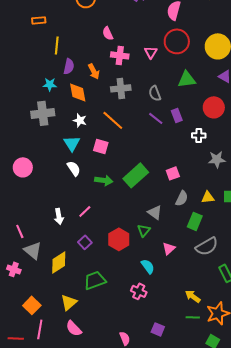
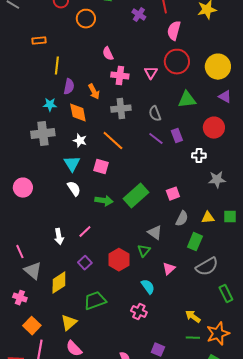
pink cross: (14, 269) -> (20, 298), moved

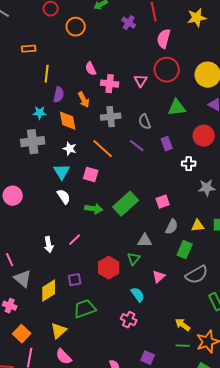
pink semicircle: (108, 54) -> (91, 69), moved
purple line: (156, 139) -> (137, 146), moved
gray triangle: (155, 233) -> (145, 241), turned -35
purple square: (85, 263) -> (75, 280), moved, turned 32

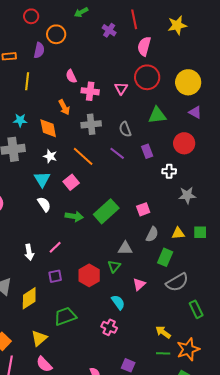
purple semicircle: (59, 95) -> (39, 50), moved
pink square: (91, 175) -> (71, 182), turned 35
purple square: (75, 280) -> (55, 276), moved

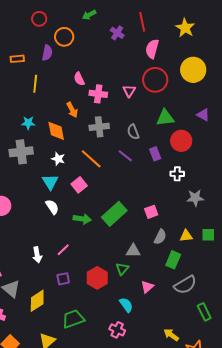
yellow star: (177, 25) -> (185, 28), turned -30
yellow circle: (188, 82) -> (193, 70), moved
red circle: (184, 143) -> (181, 141), moved

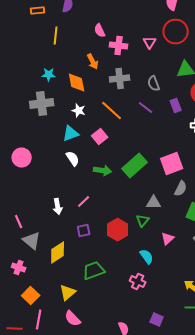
cyan triangle: (50, 182) -> (71, 134), turned 42
pink square: (151, 212) -> (172, 164), size x1.6

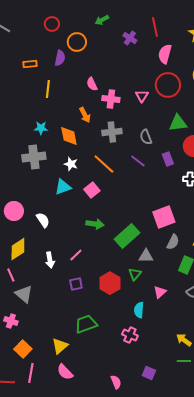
white semicircle: (73, 158) -> (43, 220), moved
green rectangle: (135, 166) -> (127, 236), moved
yellow diamond: (58, 252) -> (18, 249), moved
cyan semicircle: (147, 256) -> (139, 310), turned -140

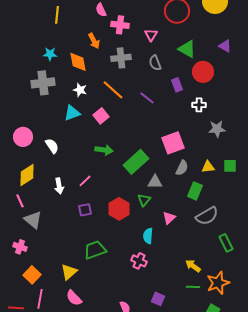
pink triangle: (142, 96) -> (151, 35), moved
green triangle: (178, 123) -> (187, 49), turned 36
purple line: (138, 161) -> (147, 98), moved

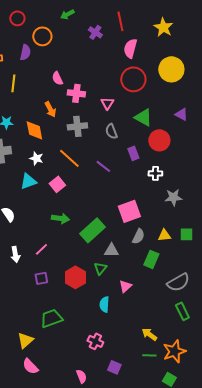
gray semicircle: (207, 216) -> (178, 282), moved
pink cross: (139, 261) -> (95, 341), moved

